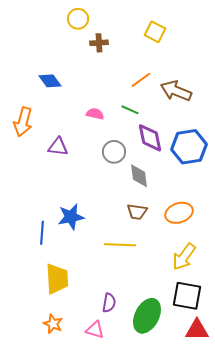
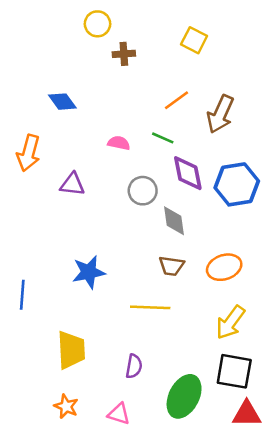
brown arrow: (176, 91) -> (220, 114), turned -88
blue line: (42, 233) -> (22, 295), moved
purple semicircle: (109, 303) -> (134, 366), moved

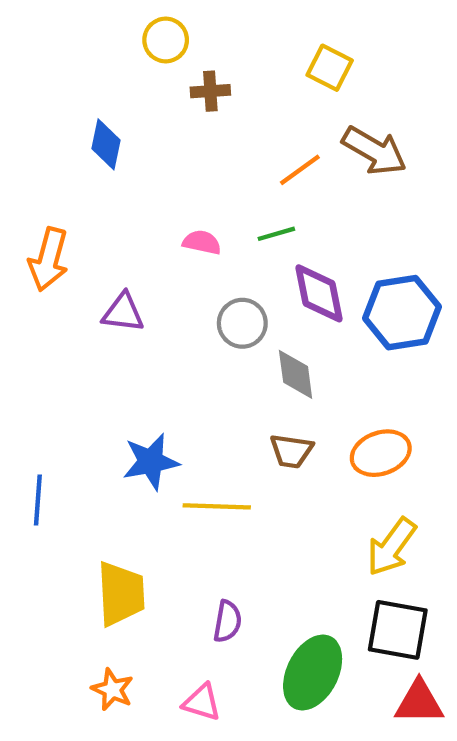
blue diamond: (62, 102) -> (106, 144), moved, turned 48
brown arrow: (220, 114) -> (374, 151), moved, turned -84
green line: (163, 138) -> (276, 234), turned -40
yellow line: (150, 307) -> (217, 506), moved

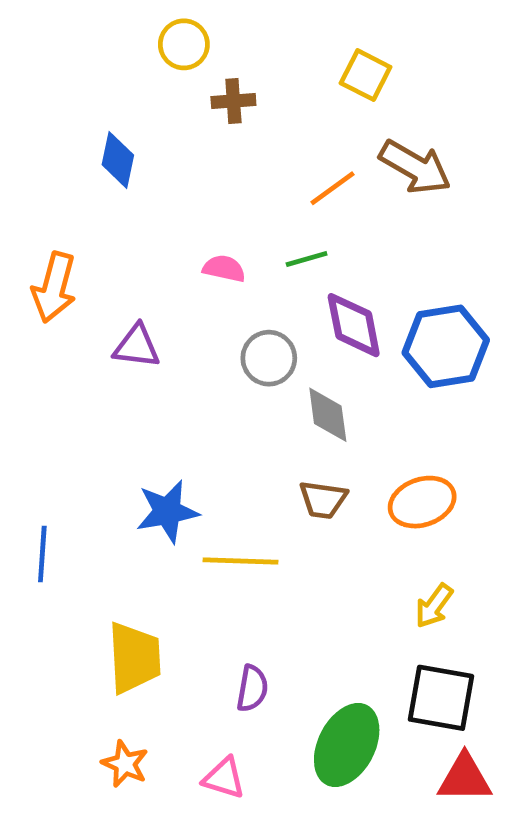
yellow arrow: (391, 547) -> (434, 606), size x0.7

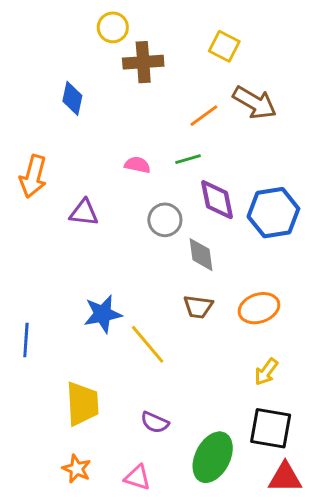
brown cross: (233, 101) -> (143, 62), size x1.5
yellow line: (241, 561) -> (148, 344), turned 48
purple semicircle: (252, 688) -> (155, 422), turned 104

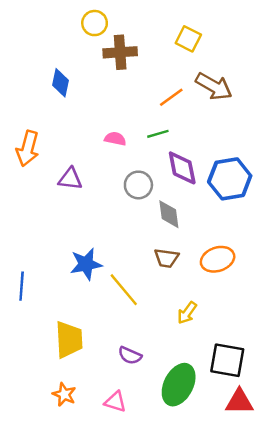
yellow arrow: (266, 372) -> (187, 313), moved

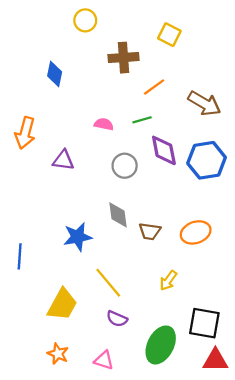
brown cross: (120, 52) -> (124, 58), moved
brown arrow: (214, 86) -> (204, 103), moved
gray diamond: (169, 214) -> (118, 215), moved
yellow line: (124, 290) -> (108, 283), moved
yellow trapezoid: (69, 340) -> (62, 305), turned 32

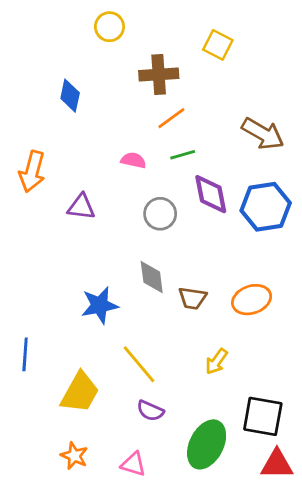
orange line: (154, 87) -> (171, 118), moved
blue line: (20, 256) -> (25, 354), moved

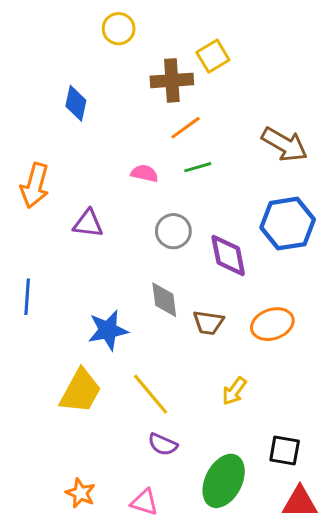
yellow square: (218, 45) -> (213, 56), moved, turned 32
purple diamond: (211, 194) -> (228, 256), moved
blue line: (25, 354) -> (27, 297), moved
yellow trapezoid: (80, 392) -> (80, 391), moved
black square: (263, 416) -> (285, 450), size x0.7

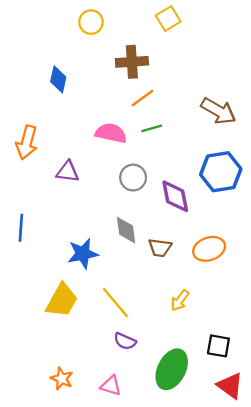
yellow square: (213, 56) -> (168, 19), moved
pink semicircle: (144, 173) -> (111, 133), size x1.5
red triangle: (300, 502) -> (230, 386), turned 36

